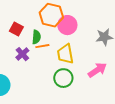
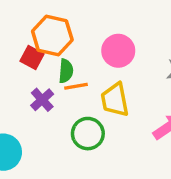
orange hexagon: (51, 15) -> (52, 36), moved
green circle: (63, 78) -> (88, 134), moved

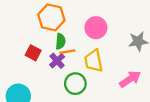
red square: (32, 57) -> (33, 53), moved
purple cross: (42, 100) -> (57, 61), moved

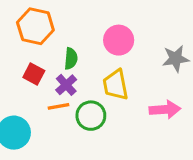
orange hexagon: (51, 17) -> (35, 26), moved
orange line: (67, 52) -> (59, 106), moved
pink arrow: (130, 79) -> (165, 109), turned 30

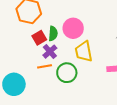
pink circle: (119, 40) -> (73, 28), moved
red square: (34, 74) -> (39, 38), moved, turned 32

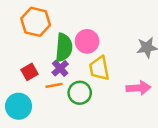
green semicircle: (53, 34) -> (64, 47), size x1.6
red square: (39, 38) -> (30, 72), moved

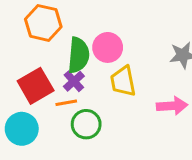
red square: (30, 72) -> (36, 86), size x1.6
green circle: (80, 93) -> (86, 124), moved

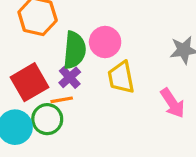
pink arrow: (172, 106) -> (173, 103), turned 60
green circle: (86, 124) -> (47, 119), moved

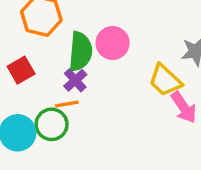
yellow trapezoid: (121, 77) -> (165, 80), moved, turned -36
red square: (30, 82) -> (21, 70), moved, size x0.7

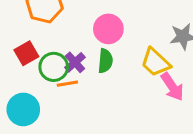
green semicircle: (80, 51) -> (105, 61), moved, size x0.7
green circle: (52, 124) -> (54, 67), moved

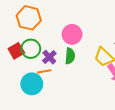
green circle: (54, 67) -> (31, 49), moved
cyan circle: (23, 109) -> (32, 84), moved

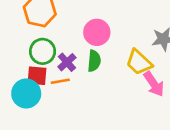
red square: (16, 51) -> (37, 76), moved, turned 35
cyan circle: (32, 84) -> (26, 93), moved

